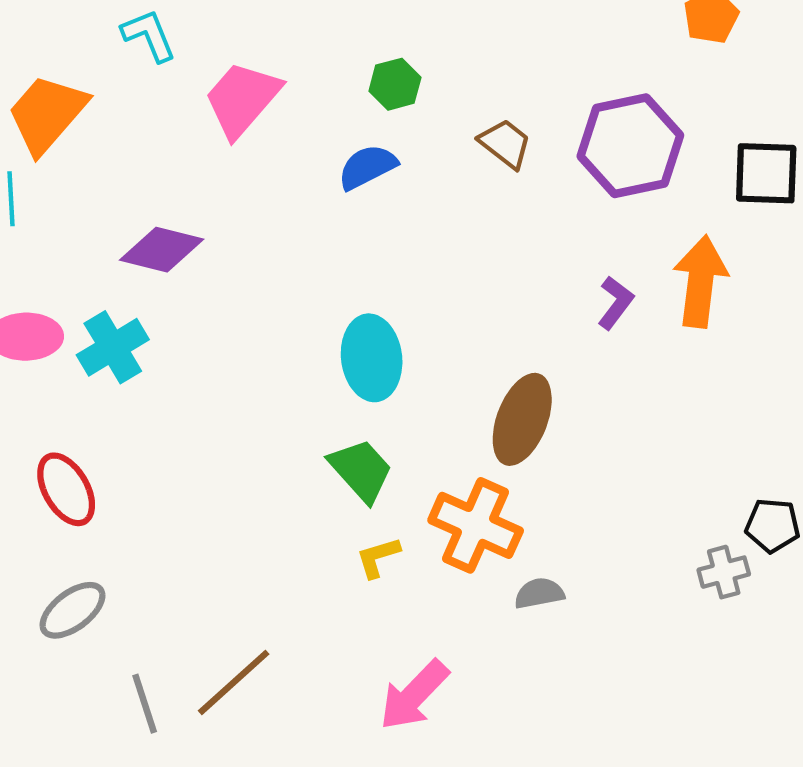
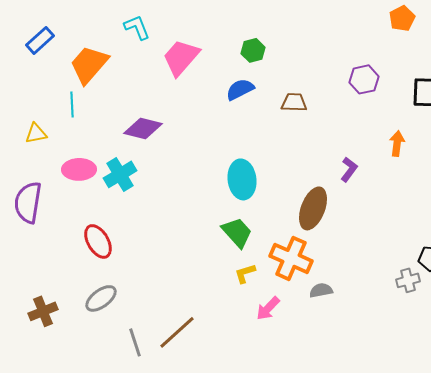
brown trapezoid: (505, 144) -> (294, 102), moved, turned -36
purple hexagon: (630, 146) -> (364, 79), size x0.6
orange arrow: (700, 281) -> (397, 143), size x0.6
purple L-shape: (616, 303) -> (349, 169), moved
pink arrow: (414, 695) -> (268, 308), moved, size x0.7

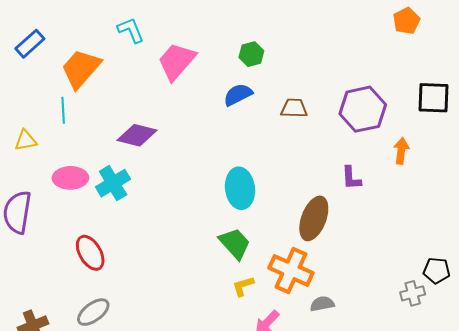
purple hexagon: (364, 79) -> (363, 109), moved, size x1.5
purple L-shape: (349, 169) -> (351, 178), turned 140

